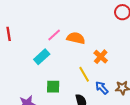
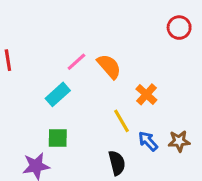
orange semicircle: (76, 38) -> (109, 66), turned 36
green square: (53, 87) -> (58, 138), moved

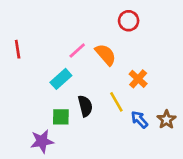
red circle: (179, 28) -> (129, 21), moved
brown star: (179, 141) -> (166, 120), turned -30
black semicircle: (117, 163) -> (85, 106), moved

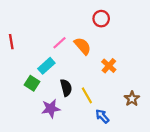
yellow line: (116, 102) -> (87, 95), moved
green square: (61, 117) -> (32, 83), moved, turned 32
blue arrow: (139, 120) -> (102, 116), moved
purple star: (42, 141) -> (51, 109), moved

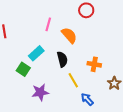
pink line: (59, 43) -> (48, 24), moved, turned -32
orange cross: (109, 66) -> (94, 64), moved, turned -32
black semicircle: (66, 88) -> (62, 59), moved

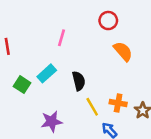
orange semicircle: (69, 35) -> (123, 51), moved
orange cross: (94, 64) -> (118, 103), moved
green square: (23, 69) -> (22, 85), moved

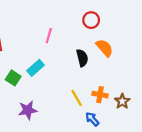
black semicircle: (79, 81) -> (82, 58), moved
purple star: (52, 122) -> (28, 110), moved

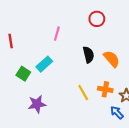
orange semicircle: (104, 48) -> (112, 59), moved
blue arrow: (92, 119) -> (117, 112), moved

